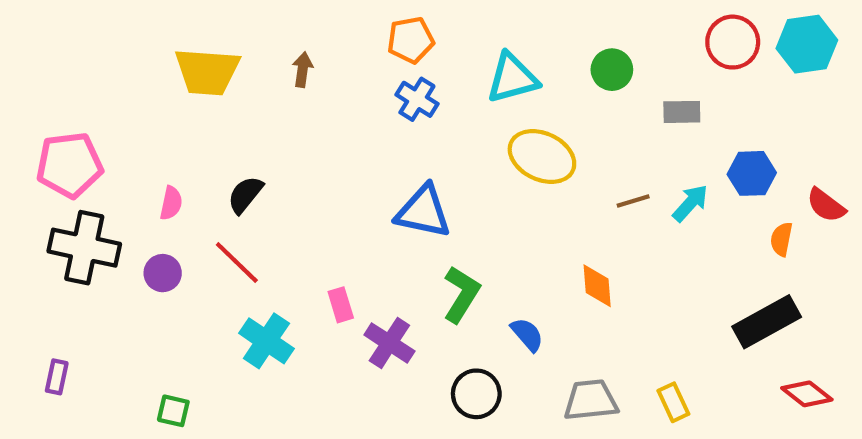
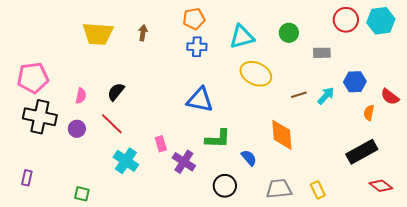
blue cross: (417, 99) -> (197, 47), turned -30
orange diamond: (597, 286) -> (282, 135), size x1.5
green L-shape: (461, 294) -> (218, 139), turned 60

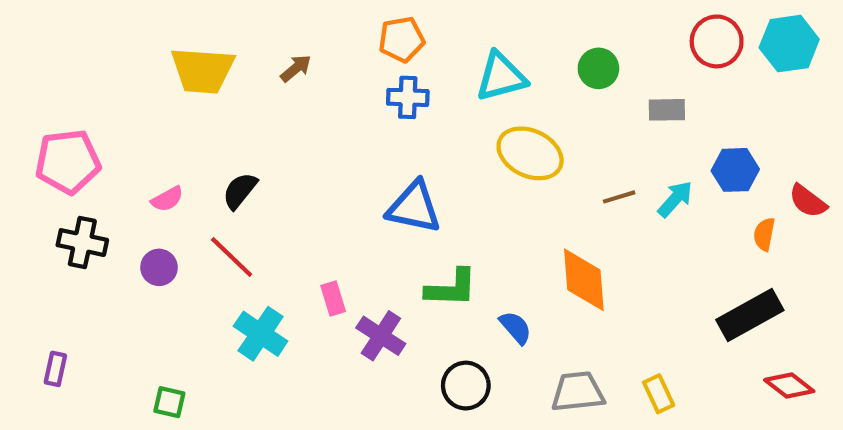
brown arrow: (143, 33) -> (296, 68), turned 42
pink semicircle: (81, 96) -> (167, 199), turned 49
black cross: (40, 117) -> (82, 243), size x0.7

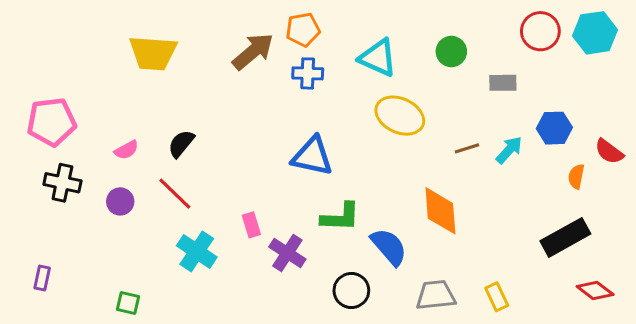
brown arrow: (296, 68) -> (253, 52), moved, size x1.8
cyan triangle: (501, 77) -> (378, 58), turned 39
blue semicircle: (516, 327) -> (389, 247), size x1.5

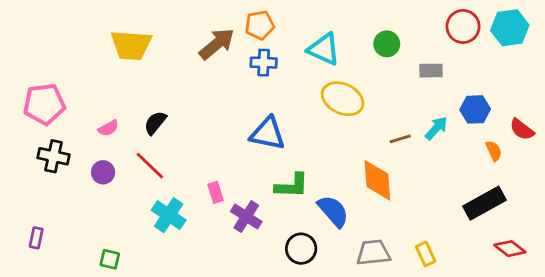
brown line: (467, 148) -> (400, 139), moved
orange semicircle: (576, 176) -> (494, 151), turned 145

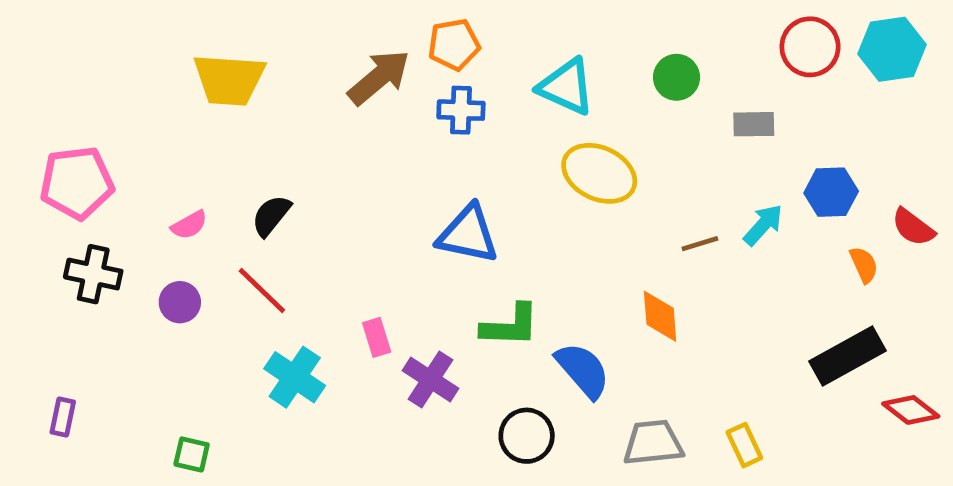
orange diamond: (377, 180) -> (660, 316), size x0.7
red diamond: (510, 249) -> (911, 410), moved

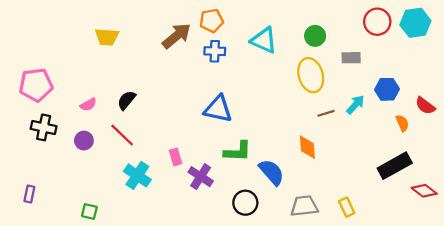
yellow trapezoid: (229, 80) -> (107, 37), size x0.7
yellow ellipse: (599, 173) -> (311, 75), moved, turned 48

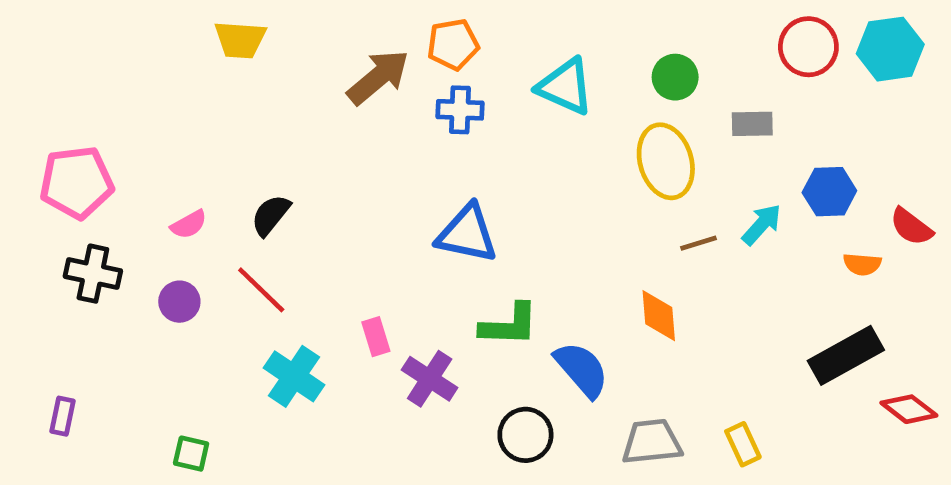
yellow trapezoid: (107, 37) -> (240, 40), moved
orange semicircle: (402, 123) -> (862, 264), turned 119

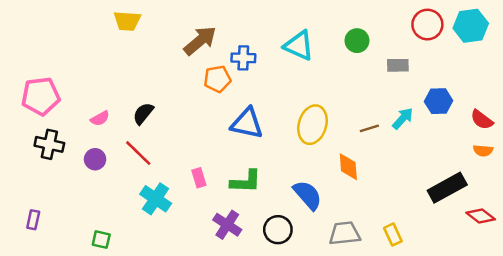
orange pentagon: (453, 44) -> (217, 79), moved
yellow ellipse: (666, 161) -> (313, 125), moved, turned 33
orange semicircle: (862, 264) -> (483, 151), moved
green L-shape: (509, 325) -> (246, 181), moved
purple cross: (430, 379) -> (227, 225), moved

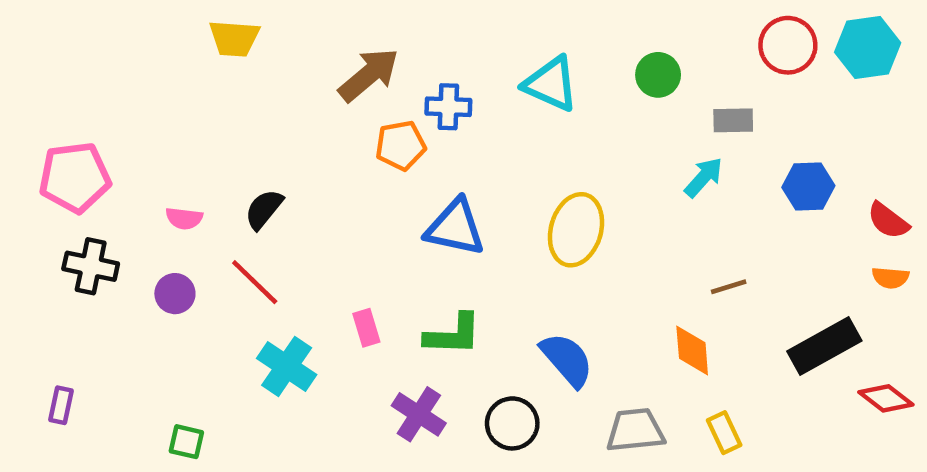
pink semicircle: (100, 118) -> (184, 218), turned 36
cyan arrow: (403, 118) -> (704, 177), moved
brown line: (369, 128) -> (729, 287), moved
orange diamond: (348, 167) -> (692, 351), moved

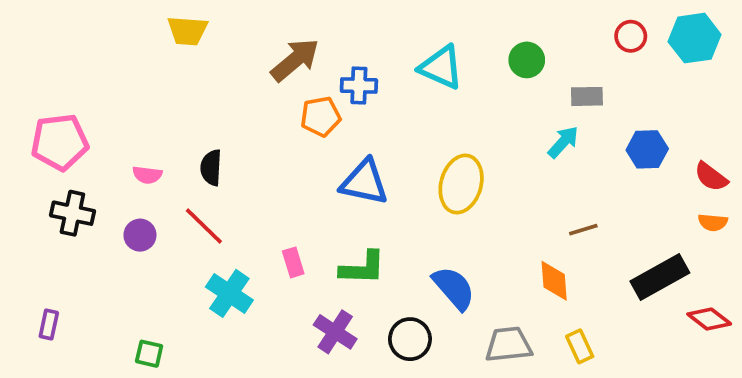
red circle: (788, 45) -> (631, 36), size x0.7
black semicircle: (264, 209) -> (211, 168), turned -36

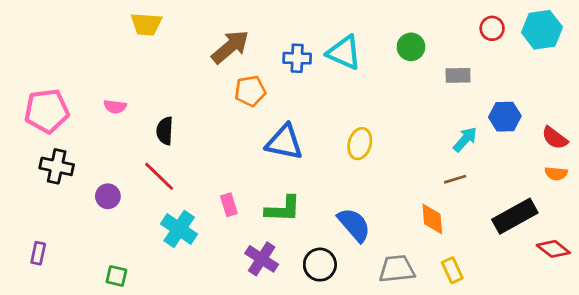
blue cross: (359, 86) -> (297, 58), moved
cyan arrow: (563, 142) -> (465, 139), moved
pink semicircle: (147, 175) -> (115, 107), moved
yellow ellipse: (461, 184) -> (360, 144), size x0.7
purple circle: (140, 235) -> (108, 196), moved

